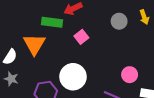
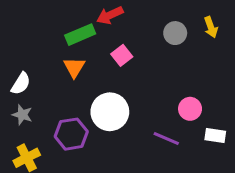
green rectangle: (52, 22) -> (80, 35), turned -30
orange triangle: (34, 44) -> (74, 67), moved, size x0.7

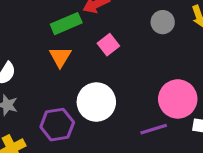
pink circle: (190, 109) -> (178, 99), size x1.6
purple line: (166, 138) -> (154, 129), turned -40

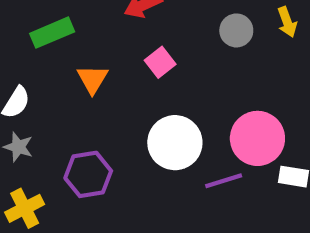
green rectangle: (66, 24) -> (52, 33), moved
white circle: (96, 102) -> (175, 143), moved

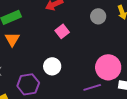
orange triangle: (92, 79) -> (12, 39), moved
white circle: (175, 143) -> (52, 66), moved, size x0.7

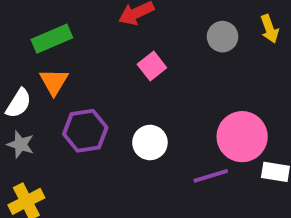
white circle: (52, 66) -> (150, 143), moved
purple hexagon: (28, 84) -> (85, 131), moved

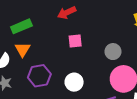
gray circle: (223, 37) -> (113, 52), moved
pink square: (152, 66) -> (75, 41), turned 32

